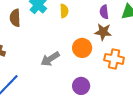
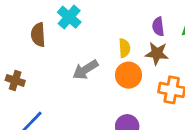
yellow semicircle: (64, 11) -> (124, 48), moved
gray arrow: (50, 59) -> (85, 70), moved

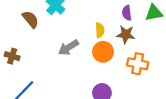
brown semicircle: (38, 35) -> (31, 19), turned 144

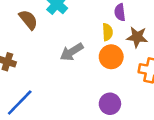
purple semicircle: (127, 13) -> (120, 12), moved

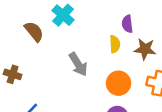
gray arrow: (72, 52) -> (78, 64), turned -90
orange circle: (111, 57) -> (119, 83), moved

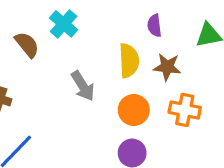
purple semicircle: (127, 24) -> (154, 26), moved
yellow semicircle: (115, 44) -> (129, 61), size x1.5

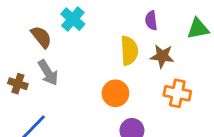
gray arrow: (83, 86) -> (48, 73), moved
orange circle: (134, 110) -> (115, 93), moved

